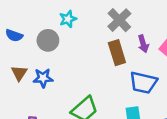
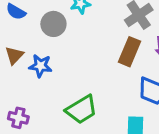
brown rectangle: (117, 53) -> (130, 52), turned 30

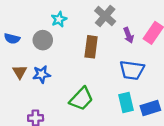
brown rectangle: (130, 52) -> (91, 47), moved

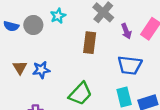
blue semicircle: (12, 39) -> (11, 26), moved
gray circle: (43, 40) -> (33, 25), moved

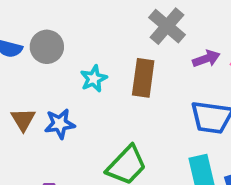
cyan star: (58, 16) -> (94, 79), moved
purple arrow: (126, 31) -> (206, 59), turned -88

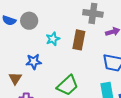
gray cross: (167, 26) -> (93, 13), turned -36
brown triangle: (23, 120) -> (15, 78), moved

